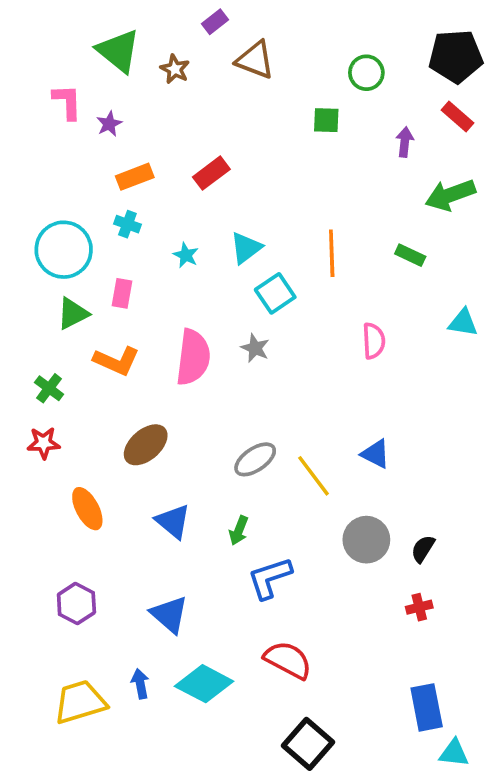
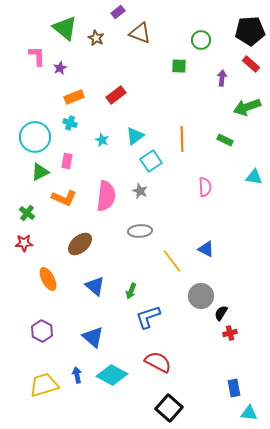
gray ellipse: (255, 459) -> (140, 231), moved, turned 30
black semicircle: (423, 549) -> (221, 313), moved
blue rectangle: (427, 707) -> (234, 388), size x0.7

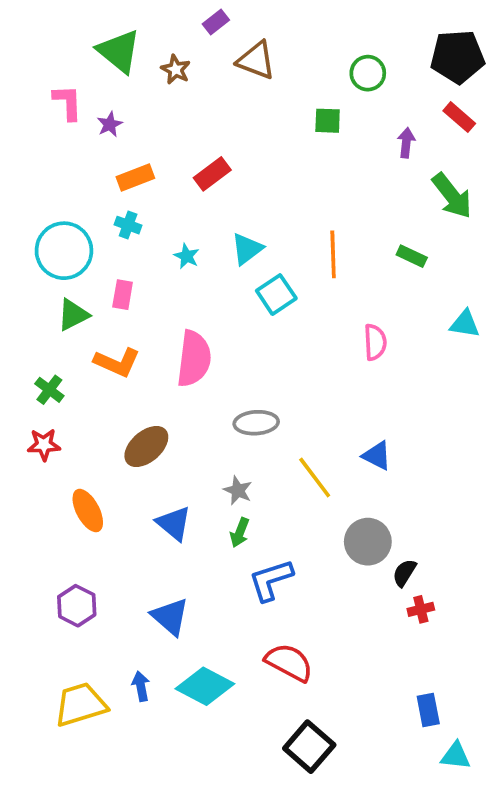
green arrow: (247, 107) -> (452, 196), turned -108
gray star: (140, 191) -> (238, 490), moved

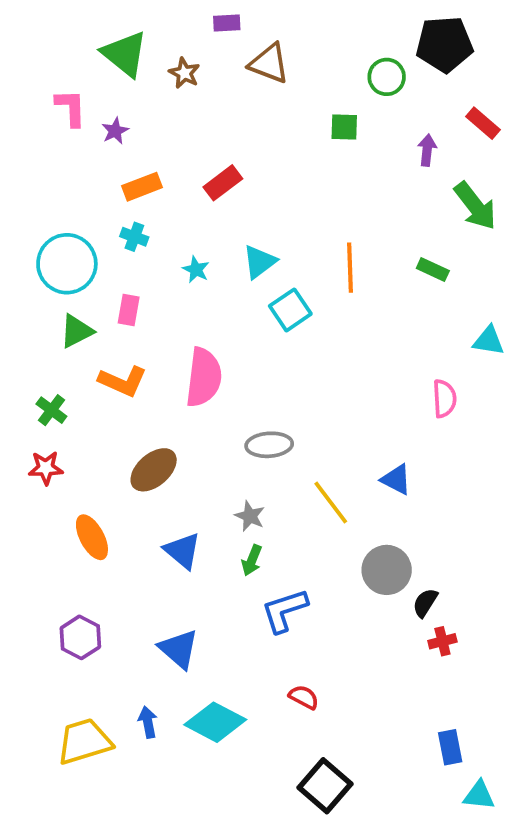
purple rectangle: (216, 22) -> (227, 23), turned 35
black pentagon: (457, 57) -> (444, 44), moved
pink semicircle: (375, 342) -> (444, 399), moved
red semicircle: (289, 662) -> (304, 697), size x0.6

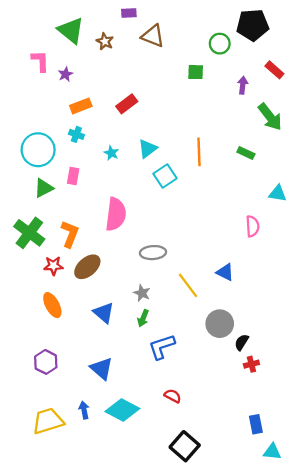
orange L-shape: (123, 381) -> (70, 234), moved, turned -92
green cross: (51, 410) -> (29, 233), size x1.8
red star: (46, 468) -> (53, 266), moved

